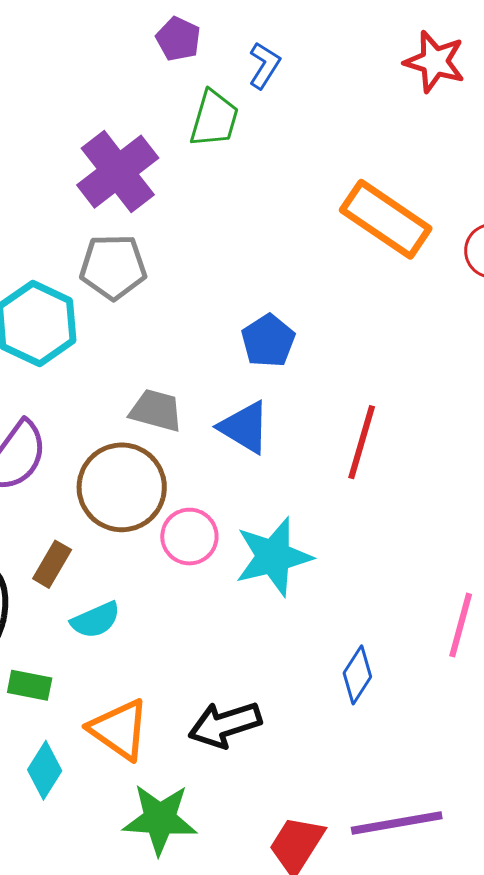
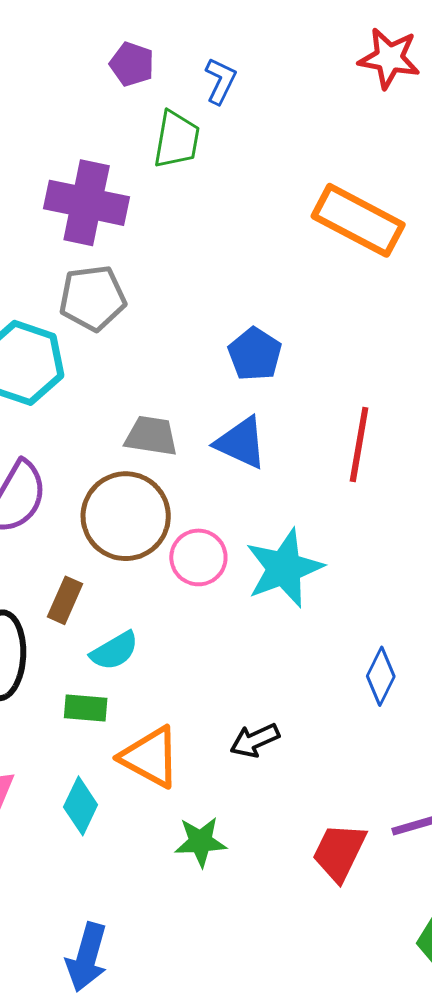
purple cross: (118, 172) -> (87, 203), turned -34
green rectangle: (30, 685) -> (86, 708), moved
black arrow: (225, 725) -> (255, 740), size x0.7
green star: (160, 819) -> (201, 842), size x0.7

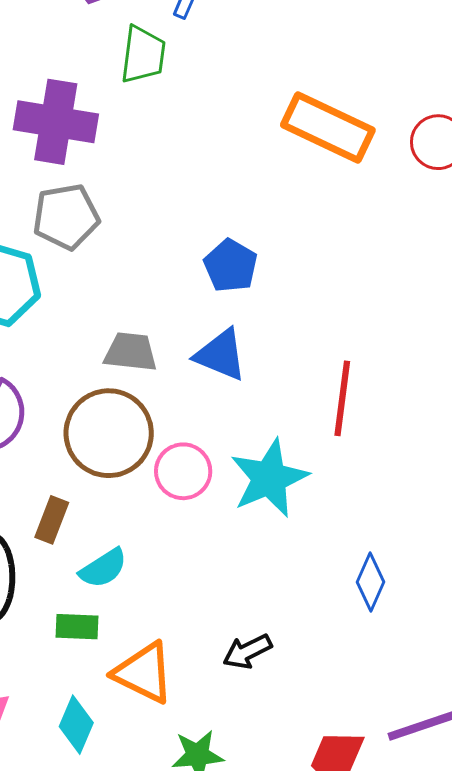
red line: (359, 444) -> (342, 398), moved

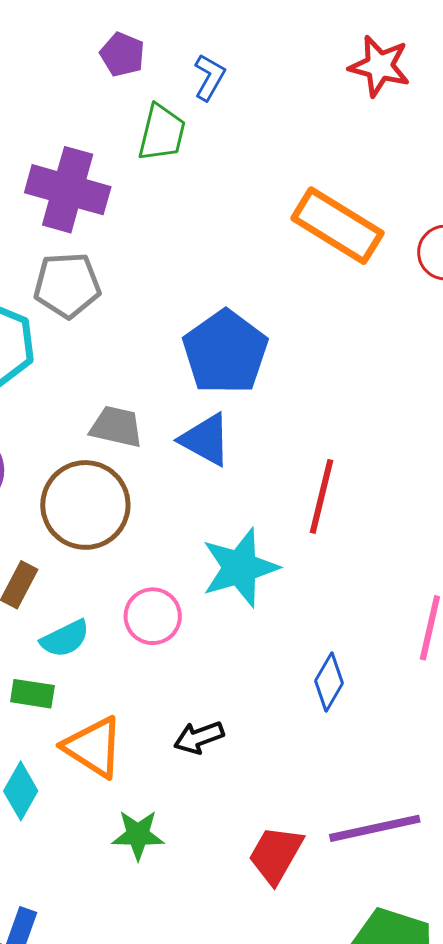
blue pentagon: (231, 266) -> (225, 352), size x1.6
pink circle: (183, 471) -> (153, 616), moved

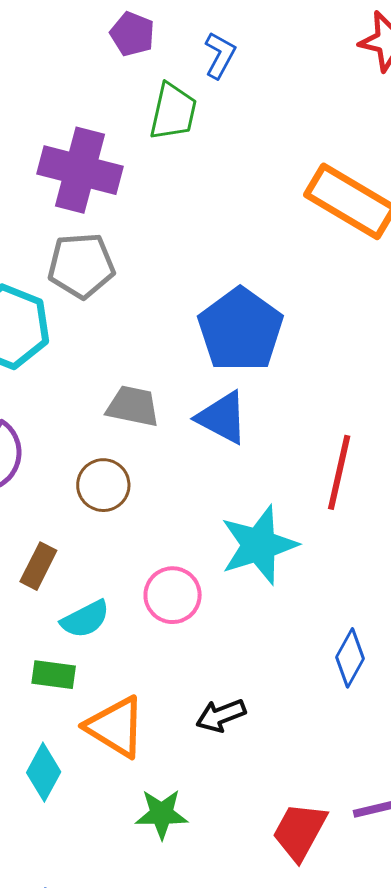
brown circle: (85, 505) -> (103, 485), size x0.6

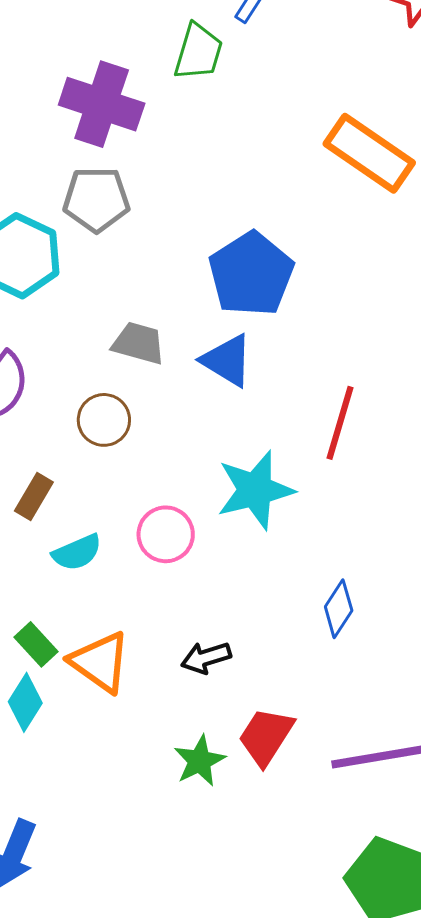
green rectangle: (54, 675) -> (36, 644), moved, turned 36
green star: (162, 814) -> (200, 761), moved, turned -30
red trapezoid: (300, 831) -> (266, 736), moved

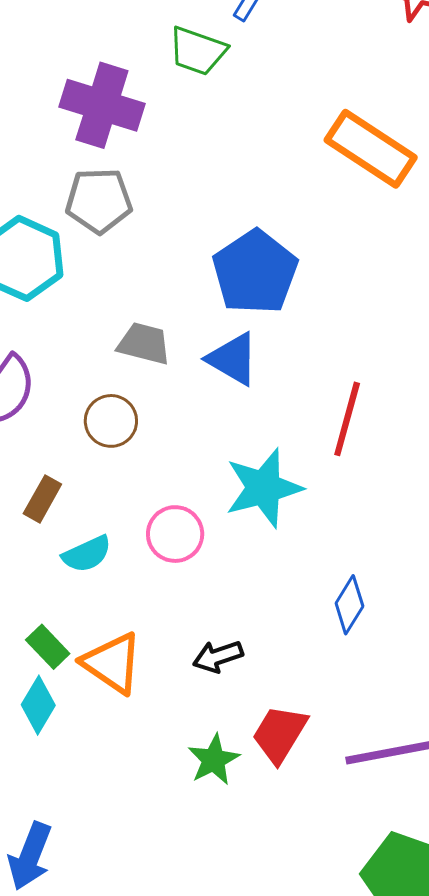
green trapezoid: (198, 52) -> (198, 51), turned 94

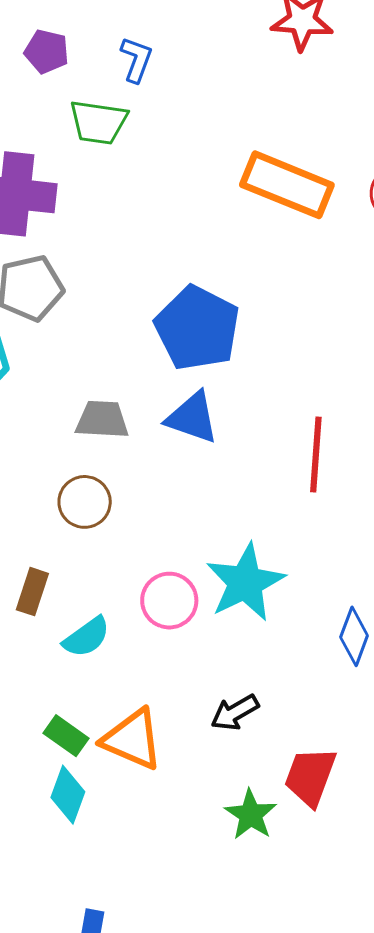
cyan star: (264, 488) -> (245, 582), moved

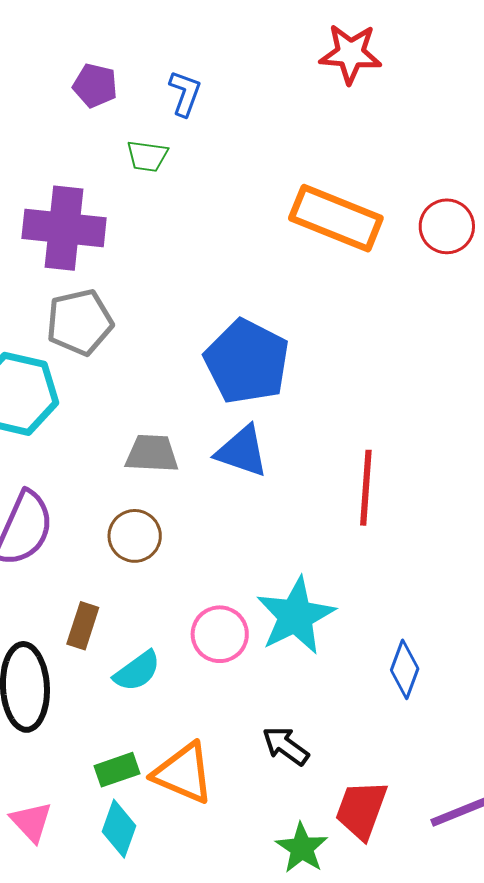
green trapezoid: (98, 122) -> (147, 156), size x0.7
black arrow: (235, 712) -> (286, 746), turned 66
green rectangle: (66, 736) -> (117, 770), turned -54

